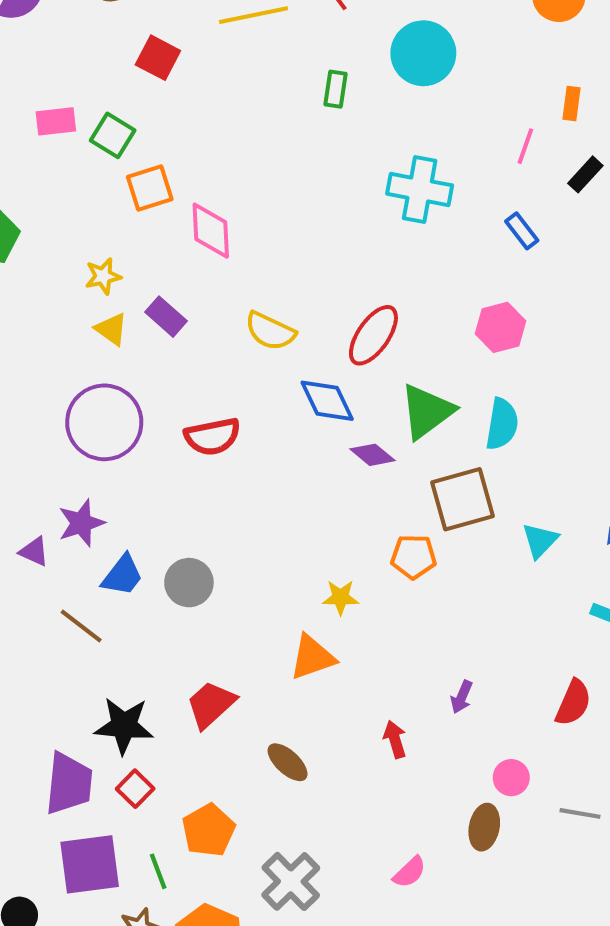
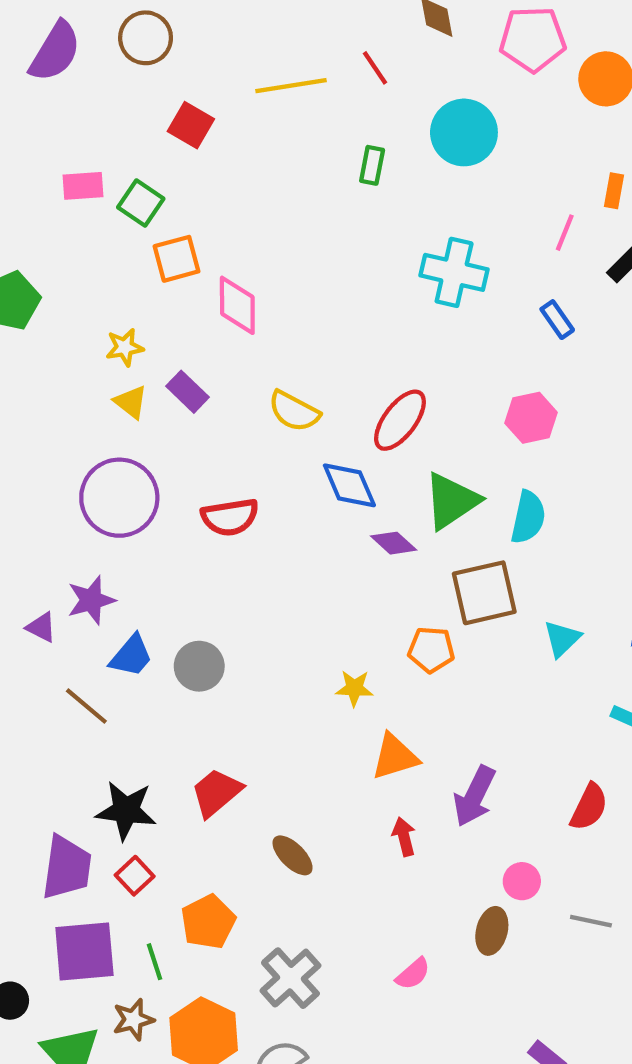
orange triangle: (312, 657) -> (395, 757), moved
purple arrow: (462, 697) -> (474, 796), size x1.8

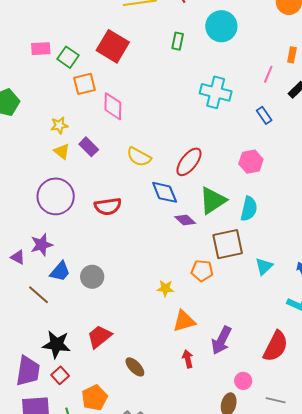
red square: (191, 125) -> (113, 46), moved, size x1.5
red semicircle: (589, 807) -> (276, 346), size x1.4

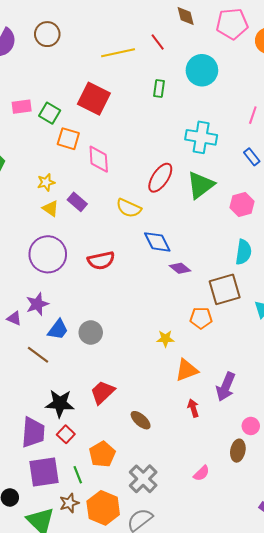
orange square: (84, 84) -> (68, 139), turned 35
red ellipse: (189, 162) -> (160, 178), moved
green triangle: (213, 200) -> (201, 185), moved

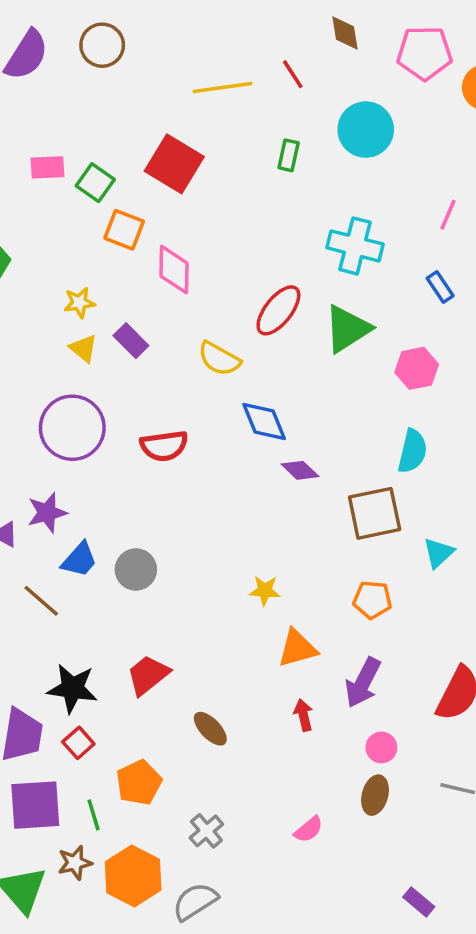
orange pentagon: (201, 318) -> (372, 600), moved
pink circle: (251, 426) -> (381, 747), moved
gray cross: (143, 479) -> (206, 831), size x0.7

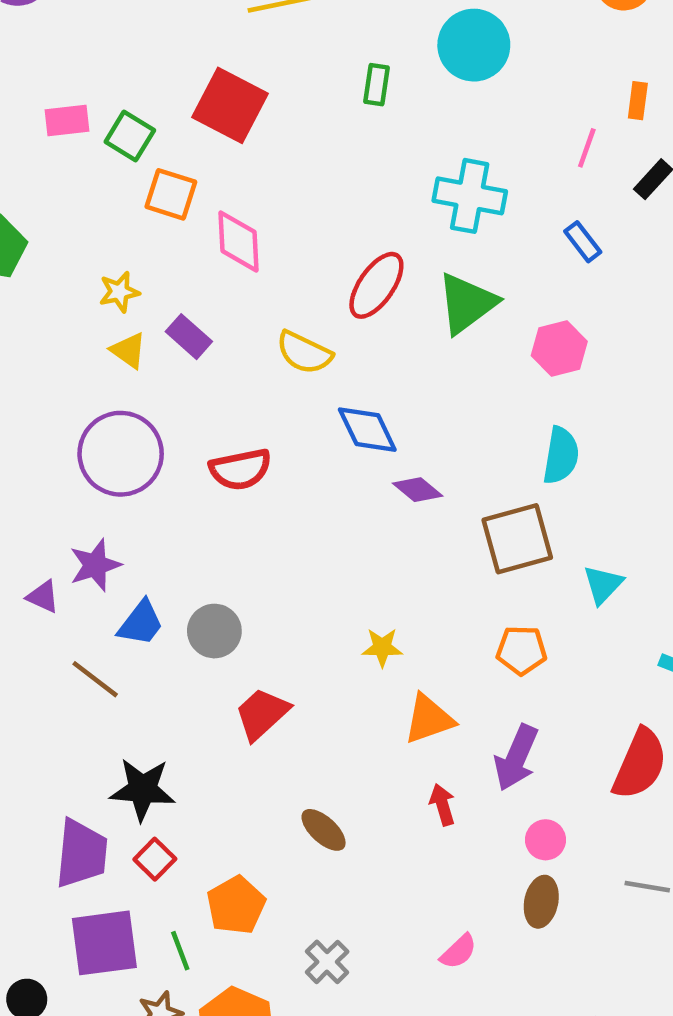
red trapezoid: (148, 675) -> (262, 714), moved

